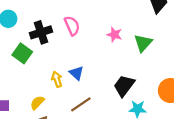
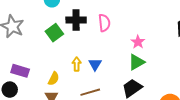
green triangle: (143, 43) -> (136, 62), moved
yellow semicircle: (37, 103) -> (54, 79), turned 144

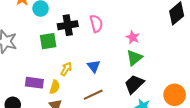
green square: (54, 33) -> (48, 41), turned 36
yellow arrow: (77, 64) -> (66, 69), moved, turned 40
purple rectangle: (20, 71) -> (34, 83), moved

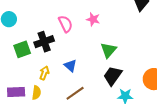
black cross: (68, 25) -> (44, 42), moved
pink star: (133, 37) -> (93, 19), moved

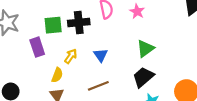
purple rectangle: (16, 92) -> (37, 47), moved, turned 60

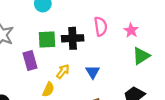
green triangle: (145, 49) -> (141, 56), moved

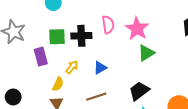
pink star: (131, 30) -> (137, 29), size x1.6
blue triangle: (93, 72) -> (100, 68), turned 32

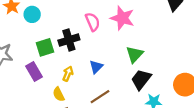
green triangle: (146, 53) -> (135, 54), moved
yellow semicircle: (58, 84) -> (59, 94), turned 144

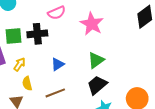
pink semicircle: (93, 22) -> (57, 13), moved, turned 78
yellow arrow: (68, 74) -> (19, 64), moved
yellow semicircle: (59, 94) -> (27, 83), moved

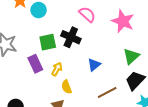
pink semicircle: (57, 13) -> (87, 14), turned -108
black cross: (37, 34) -> (71, 37), turned 36
brown line: (55, 93) -> (107, 93), moved

